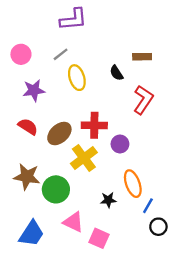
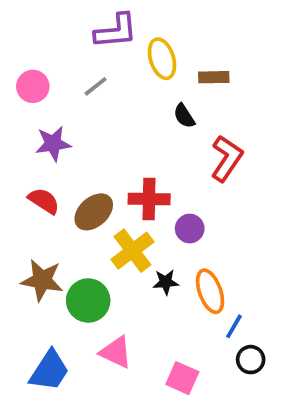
brown rectangle: (142, 57) -> (214, 77), moved
yellow ellipse: (77, 78) -> (162, 59), moved
black star: (108, 200) -> (166, 282), moved
pink square: (99, 238) -> (182, 378), moved

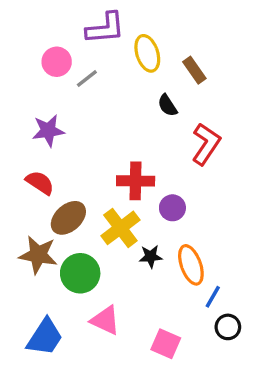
brown rectangle: (214, 77) -> (194, 70), turned 56
pink circle: (33, 86) -> (57, 62), moved
brown ellipse: (94, 212) -> (68, 218), moved

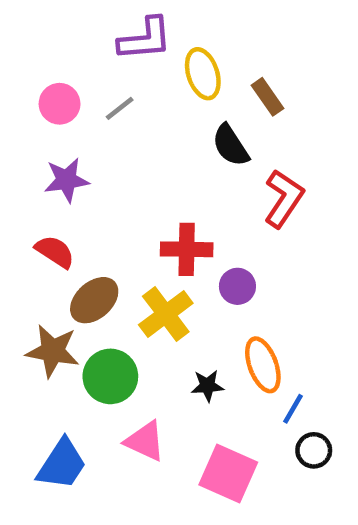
pink circle: (57, 62) -> (60, 104), moved
black semicircle: (167, 105) -> (231, 145), size x1.4
black star: (151, 256) -> (207, 386), moved
pink square: (166, 344) -> (228, 473), size x1.4

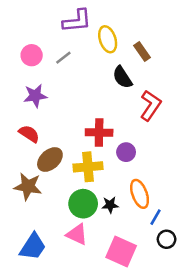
yellow cross: (166, 314) -> (88, 167), turned 32
green circle: (110, 376) -> (83, 204), moved

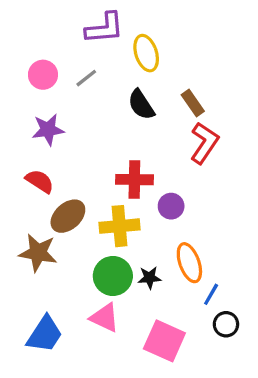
brown rectangle: (142, 52) -> (193, 103), moved
black semicircle: (122, 77) -> (141, 105), moved

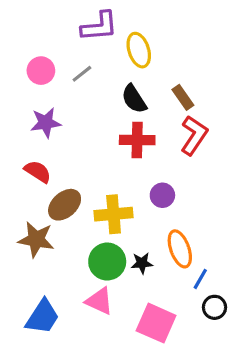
red cross: (134, 180) -> (137, 140), moved

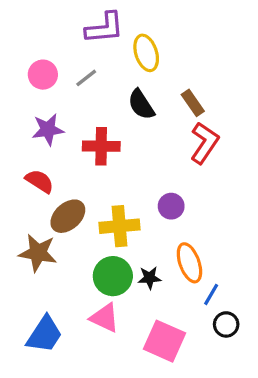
red cross: (137, 140) -> (101, 146), moved

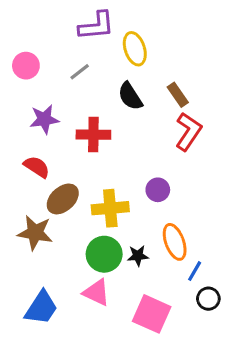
pink circle: (43, 75) -> (26, 66), moved

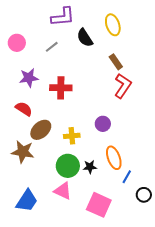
yellow ellipse: (135, 49) -> (113, 25), moved
black semicircle: (130, 96) -> (85, 38), moved
yellow cross: (110, 208) -> (72, 136), size x0.7
black circle: (208, 299) -> (144, 195), moved

